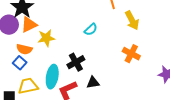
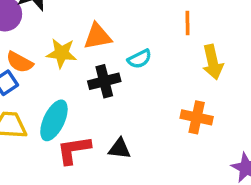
orange triangle: (29, 25) -> (98, 36), moved
orange cross: (131, 54) -> (197, 117), turned -30
black cross: (76, 62) -> (104, 81), moved

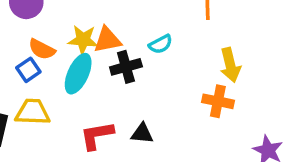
orange triangle: (98, 36) -> (107, 40), moved
yellow arrow: (213, 62) -> (230, 65), moved
cyan ellipse: (54, 120) -> (78, 74), moved

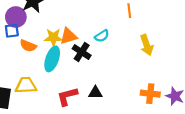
black cross: (126, 67) -> (82, 52), turned -36
blue square: (28, 70) -> (12, 31), moved, turned 32
orange cross: (218, 101) -> (150, 94), moved

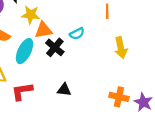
yellow star: (53, 37) -> (31, 15), moved
red L-shape: (67, 96) -> (22, 91), moved

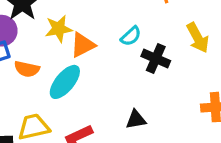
black cross: (55, 47) -> (156, 59), moved
cyan ellipse: (24, 51) -> (65, 82), turned 30

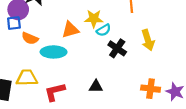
yellow star: (59, 29) -> (94, 19), moved
cyan ellipse: (65, 82) -> (54, 52), turned 40

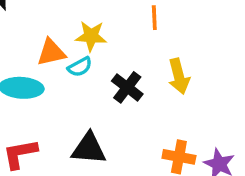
cyan semicircle: (104, 30) -> (80, 67), moved
black triangle: (96, 86) -> (89, 149), size x1.5

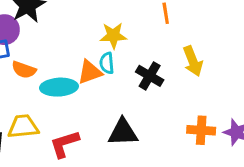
orange triangle: (51, 52) -> (90, 72), moved
cyan semicircle: (80, 67) -> (107, 63), turned 120

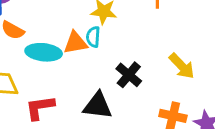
yellow arrow: (193, 61) -> (182, 66), moved, turned -32
black cross: (150, 76) -> (129, 75), moved

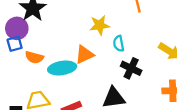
cyan semicircle: (93, 37) -> (119, 44), moved

